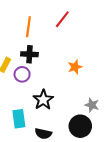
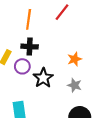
black star: (43, 100) -> (43, 78), moved
gray star: (92, 105) -> (75, 85), moved

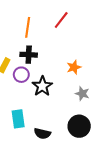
gray star: (75, 85) -> (82, 94), moved

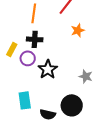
orange star: (74, 67) -> (78, 30), moved
black circle: (79, 126) -> (72, 105), moved

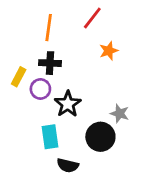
cyan rectangle: (25, 100) -> (50, 137), moved
black circle: (72, 105) -> (100, 137), moved

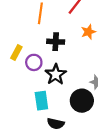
black cross: (50, 63) -> (56, 42), moved

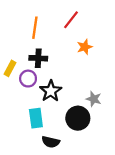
black cross: (56, 42) -> (38, 58), moved

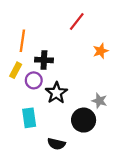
orange line: (35, 28) -> (22, 41), moved
orange star: (85, 47) -> (101, 51), moved
cyan rectangle: (36, 118) -> (29, 118), moved

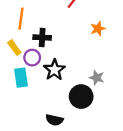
yellow rectangle: (16, 70) -> (14, 48), turned -64
cyan rectangle: (29, 118) -> (21, 78), moved

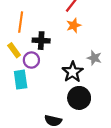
orange star: (98, 29) -> (74, 25), moved
black star: (54, 70) -> (73, 72), moved
gray star: (97, 78) -> (94, 58), moved

